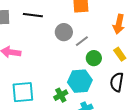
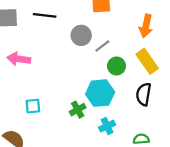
yellow rectangle: (120, 54) -> (147, 61), size x1.5
cyan square: (23, 92) -> (33, 106), size x0.6

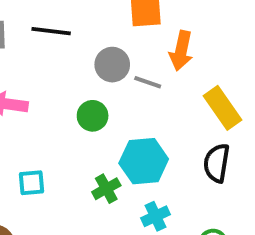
orange arrow: (146, 26) -> (181, 51), moved
gray line: (102, 46) -> (148, 82), turned 56
green circle: (116, 66) -> (93, 116), moved

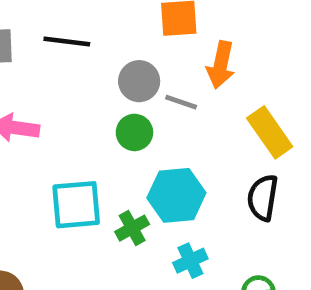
green circle: (93, 116) -> (134, 132), moved
cyan square: (31, 183) -> (76, 205), moved, size x1.6

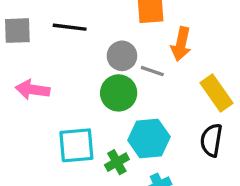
green circle: (134, 132) -> (119, 93), size x1.4

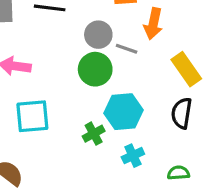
cyan square: (76, 145) -> (32, 116), moved

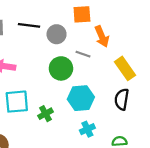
orange arrow: (153, 24) -> (102, 36), turned -35
gray circle: (98, 35) -> (57, 34), moved
green cross: (94, 134) -> (46, 114), moved

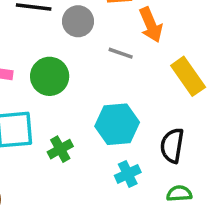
green circle: (61, 68) -> (50, 76), moved
black semicircle: (122, 99) -> (172, 146), moved

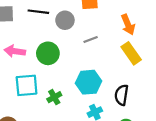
orange arrow: (151, 25) -> (128, 25), moved
gray line: (121, 53) -> (91, 39), turned -40

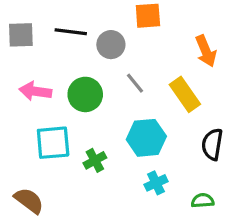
gray line: (91, 39) -> (135, 83), moved, turned 72
yellow rectangle: (131, 53) -> (185, 94), moved
black semicircle: (122, 95) -> (212, 144), moved

